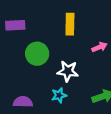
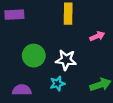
green circle: (37, 54) -> (34, 56), moved

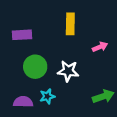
purple rectangle: (14, 15) -> (22, 35), moved
cyan star: (57, 84) -> (47, 96), moved

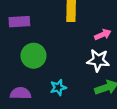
white star: (68, 71) -> (98, 60), moved
cyan star: (47, 96) -> (58, 87), moved

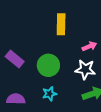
purple rectangle: (19, 22) -> (15, 59), moved, turned 42
green circle: (33, 56) -> (48, 65), moved

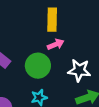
pink arrow: (89, 46) -> (56, 44), moved

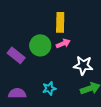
green circle: (38, 66) -> (40, 45), moved

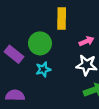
pink arrow: (63, 43) -> (87, 41), moved
cyan star: (49, 88) -> (43, 69), moved

